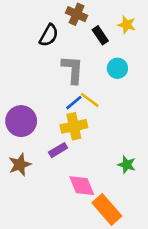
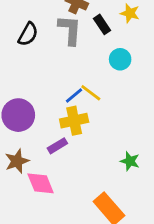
black semicircle: (49, 35) -> (28, 34), moved
gray L-shape: (73, 70) -> (70, 30), moved
pink diamond: (82, 186) -> (41, 183), moved

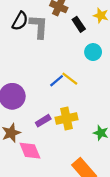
gray L-shape: (70, 30) -> (39, 27), moved
black semicircle: (28, 34) -> (20, 21), moved
yellow cross: (74, 121) -> (66, 118), moved

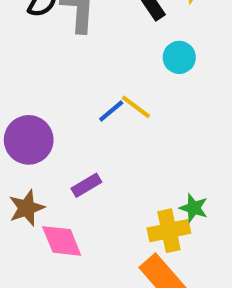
yellow cross: (66, 118) -> (169, 231), moved

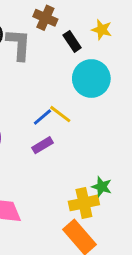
cyan circle: (179, 57) -> (91, 79), size x1.6
purple rectangle: (86, 185) -> (42, 145), moved

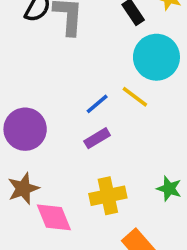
yellow line: (60, 114) -> (135, 97), moved
yellow cross: (84, 203) -> (108, 196), moved

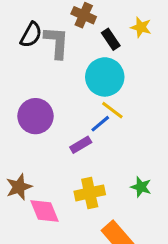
cyan circle: (156, 57) -> (105, 77), moved
blue line: (97, 104) -> (100, 124), moved
purple circle: (25, 129) -> (35, 116), moved

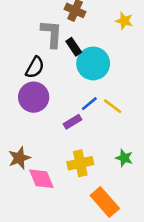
black semicircle: (31, 35) -> (35, 67), moved
black rectangle: (111, 39) -> (74, 47), moved
yellow line: (112, 110) -> (113, 106), moved

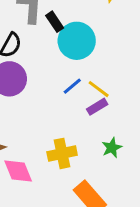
purple rectangle: (72, 122) -> (97, 107), moved
green star: (124, 158) -> (112, 148), turned 30

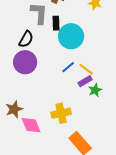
black rectangle: (55, 22) -> (56, 23), turned 32
green star: (112, 148) -> (95, 90), moved

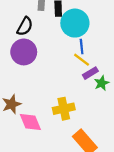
blue line: (68, 67) -> (82, 46), moved, turned -56
yellow line: (86, 69) -> (82, 60), moved

